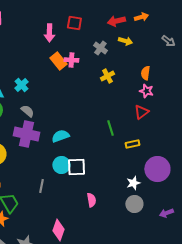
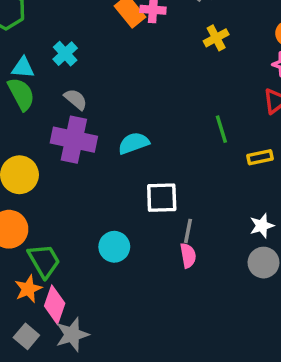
cyan circle: (61, 165) -> (114, 247), moved
gray line: (41, 186) -> (188, 231), moved
pink diamond: (58, 230) -> (55, 305), moved

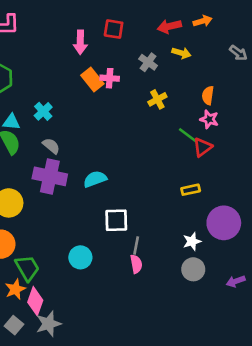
green line: (221, 129) -> (188, 135), moved, turned -36

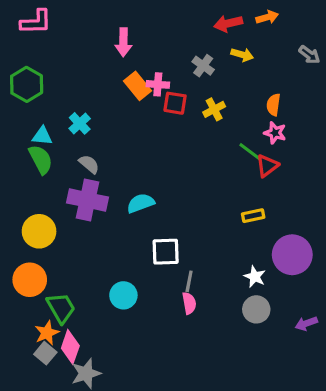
red square: (114, 29) -> (175, 103), moved
white star: (192, 241) -> (255, 277), turned -30
gray square: (14, 325) -> (45, 353), moved

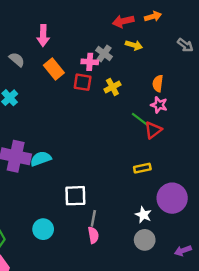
pink cross: (158, 84) -> (90, 62), moved
gray semicircle: (89, 164) -> (17, 59), moved
cyan semicircle: (141, 203) -> (41, 159), moved

